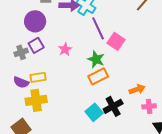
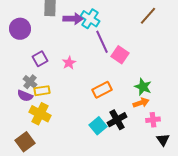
purple circle: (35, 21) -> (20, 29), moved
gray cross: (21, 52) -> (30, 82), moved, turned -32
green star: (96, 59) -> (143, 87), moved
yellow cross: (36, 100) -> (40, 114), turned 35

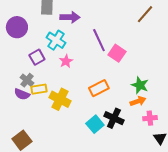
cyan cross: (90, 19) -> (56, 40), moved
yellow cross: (40, 114) -> (60, 99), moved
black cross: (117, 120) -> (114, 118), turned -36

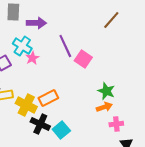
pink star: (66, 61) -> (32, 58), moved
orange rectangle: (99, 88) -> (48, 98), moved
black cross: (114, 118) -> (40, 124), moved

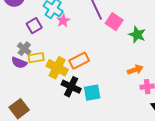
green star: (106, 91) -> (137, 35), moved
cyan square: (61, 130) -> (92, 93), turned 30

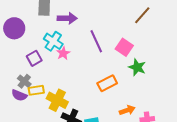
pink square: (114, 22) -> (124, 47), moved
orange rectangle: (79, 61) -> (107, 83), moved
orange arrow: (135, 70) -> (127, 110), moved

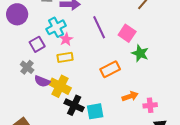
cyan cross: (53, 41) -> (56, 27), turned 30
yellow rectangle: (36, 90) -> (65, 57), moved
purple semicircle: (19, 95) -> (42, 81), moved

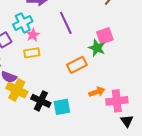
pink square: (127, 33) -> (105, 36), moved, turned 36
green star: (140, 53) -> (97, 48), moved
yellow cross: (60, 86) -> (17, 90), moved
pink cross: (150, 105) -> (117, 101), size x1.5

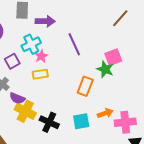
orange rectangle: (77, 65) -> (85, 86), turned -42
cyan square: (62, 107) -> (81, 121), moved

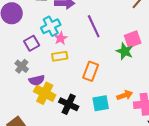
orange rectangle: (85, 86) -> (91, 71), moved
purple semicircle: (17, 98) -> (37, 80), turned -35

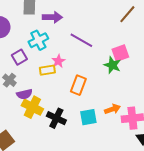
purple line: (94, 26) -> (81, 40), turned -35
pink star: (61, 38) -> (58, 61), moved

